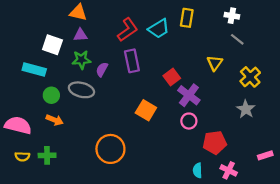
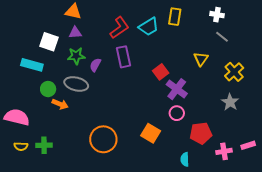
orange square: (146, 110) -> (151, 133), moved
orange arrow: (55, 120) -> (60, 104), moved
pink cross: (229, 170) -> (224, 151), moved, turned -35

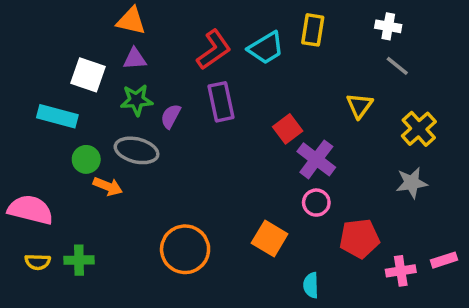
gray star: (230, 102) -> (412, 183), turned 30
cyan semicircle: (185, 159) -> (311, 285), moved

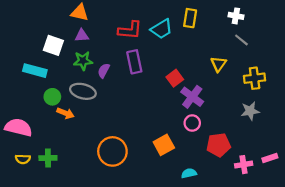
red L-shape: (214, 50) -> (130, 30), turned 40
yellow cross: (419, 129) -> (255, 78), turned 35
orange square: (270, 238) -> (164, 145), turned 30
cyan semicircle: (311, 285) -> (189, 173), turned 80

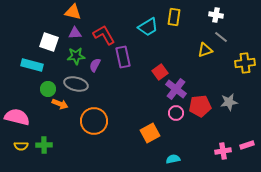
red L-shape: (130, 30) -> (104, 35), moved, turned -125
yellow triangle: (218, 64) -> (205, 50), moved, turned 35
yellow cross: (255, 78) -> (245, 63), moved
red pentagon: (218, 145) -> (200, 106), moved
orange circle: (112, 151) -> (94, 121), moved

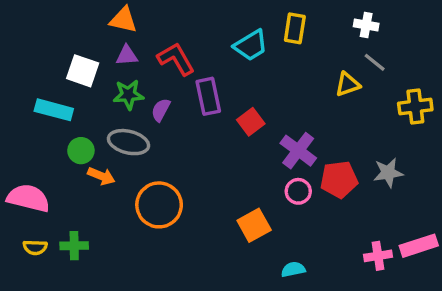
red square: (160, 72) -> (251, 122), moved
pink rectangle: (247, 145) -> (419, 246), size x1.5

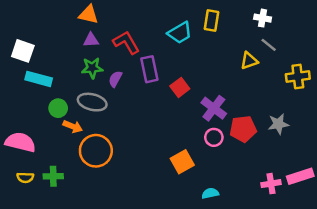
white square: (83, 71) -> (23, 51), moved
orange circle: (159, 205) -> (96, 151), moved

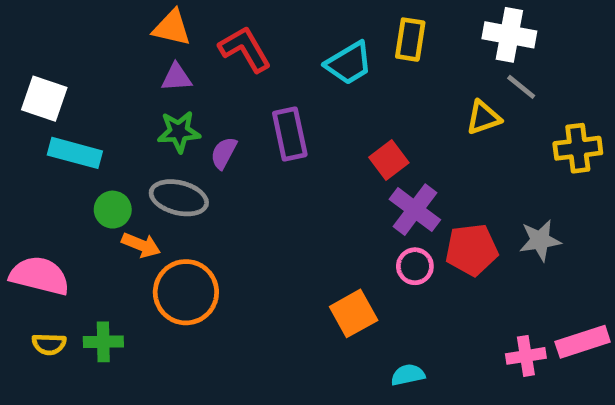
white cross: (263, 18) -> (509, 35), size x1.5
red L-shape: (126, 42) -> (245, 49), moved
red square: (180, 87) -> (389, 160), moved

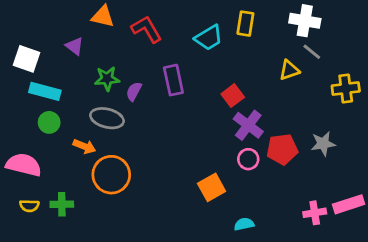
purple triangle: (176, 77) -> (75, 46), moved, turned 42
green circle: (113, 210) -> (49, 122), moved

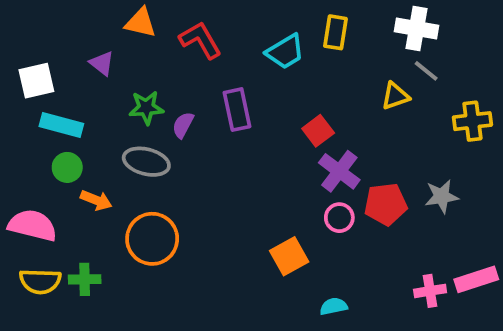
white square: (27, 59) -> (36, 81), turned -32
orange arrow: (84, 146) -> (96, 200), moved
yellow semicircle: (29, 206) -> (40, 281), size x1.5

